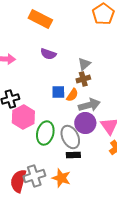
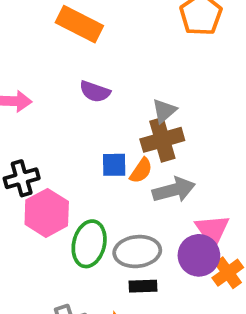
brown cross: (83, 79) -> (162, 140), size x1.5
purple circle: (85, 123) -> (199, 255), moved
gray ellipse: (70, 137) -> (137, 252), turned -70

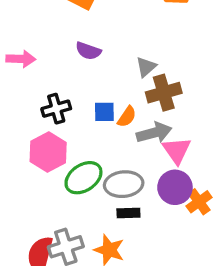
brown cross: (162, 140) -> (164, 93), moved
black cross: (22, 178) -> (56, 109), moved
pink triangle: (212, 230) -> (177, 150), moved
green ellipse: (89, 244) -> (83, 178), turned 42

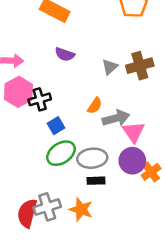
brown cross: (164, 93) -> (140, 66), moved
blue square: (104, 112) -> (56, 126), moved, turned -30
pink hexagon: (48, 152) -> (18, 92), moved

